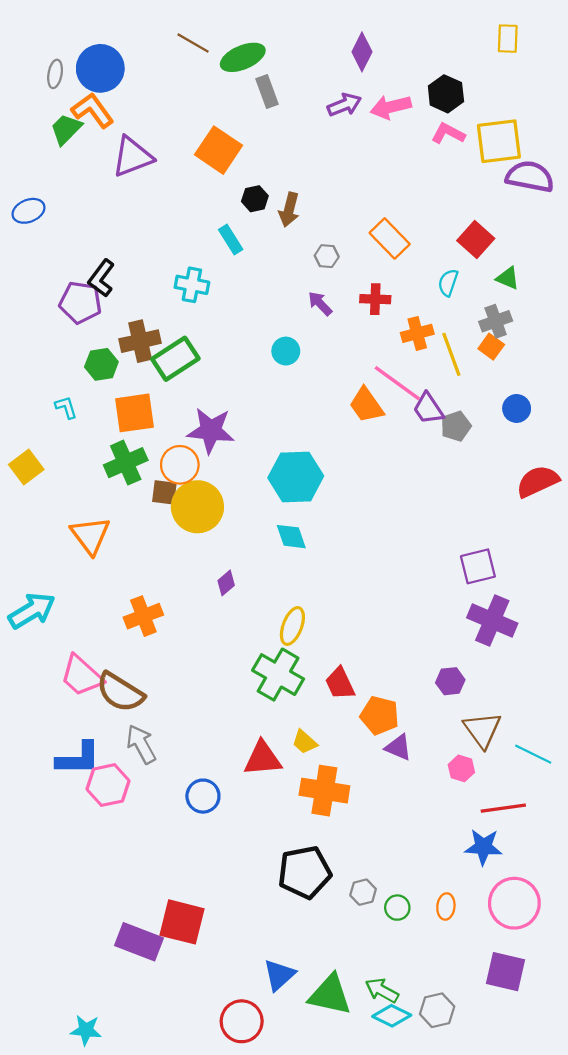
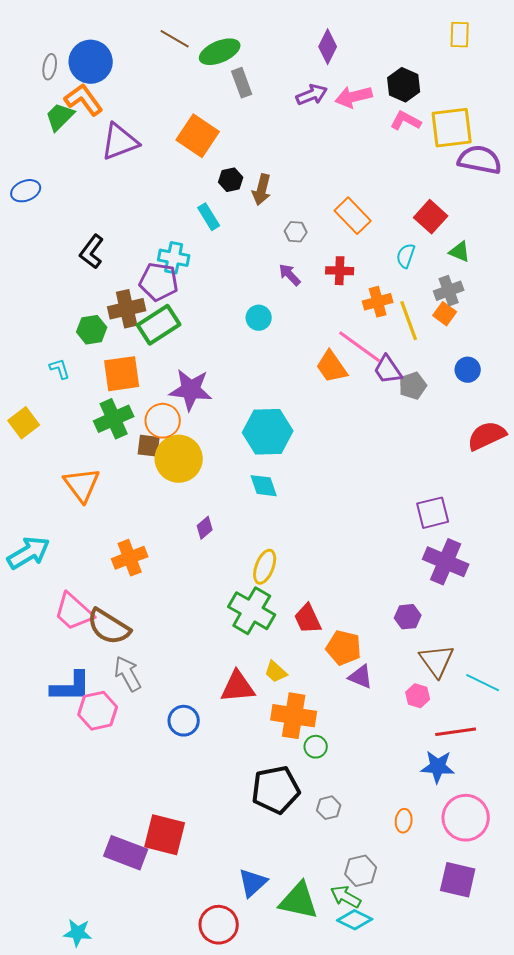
purple pentagon: (80, 302) -> (159, 282), moved
green circle: (397, 908) -> (316, 747), moved
gray hexagon: (437, 1010) -> (361, 871), moved

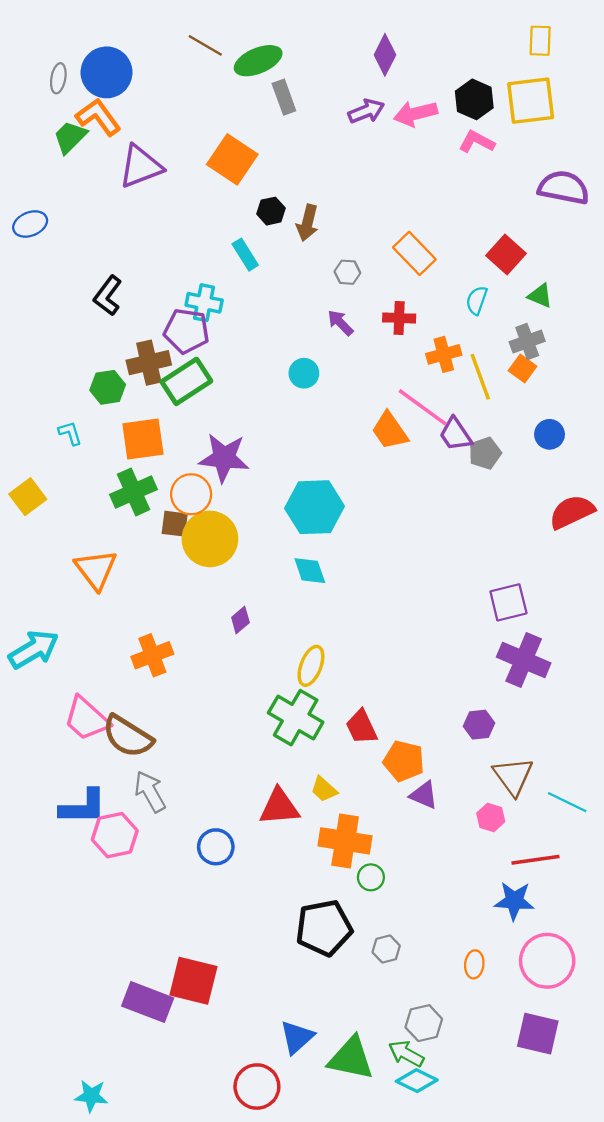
yellow square: (452, 128) -> (531, 101), moved

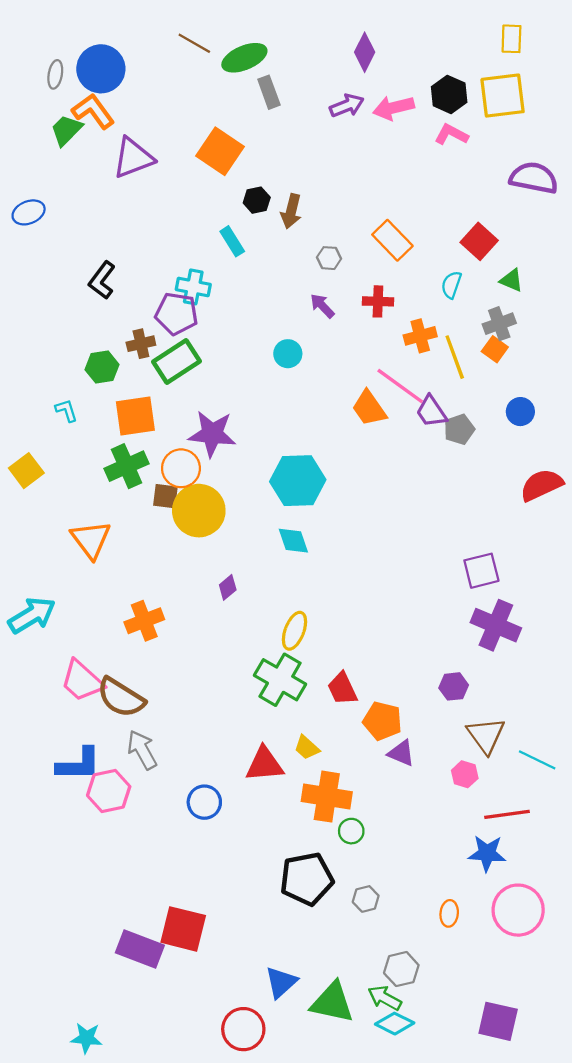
brown cross: (149, 363) -> (141, 344), size x0.7
purple square: (538, 1034) -> (498, 1021), moved

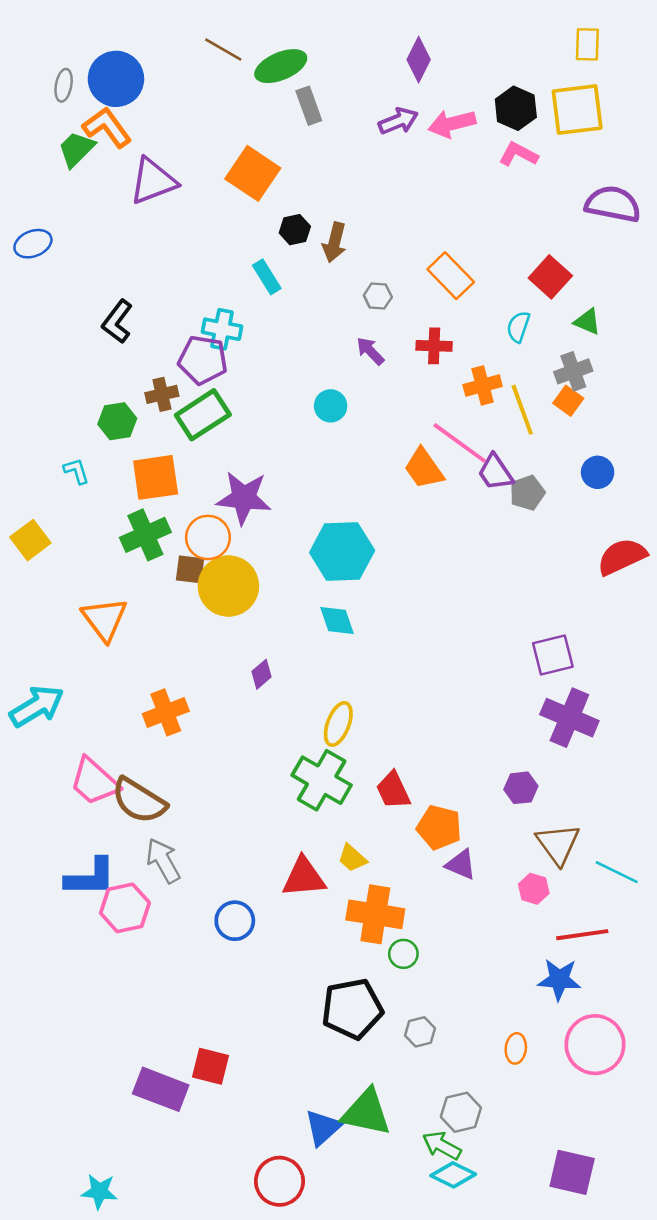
red square: (183, 929) -> (211, 1066), size x0.7
green triangle: (332, 1002) -> (366, 1112), moved

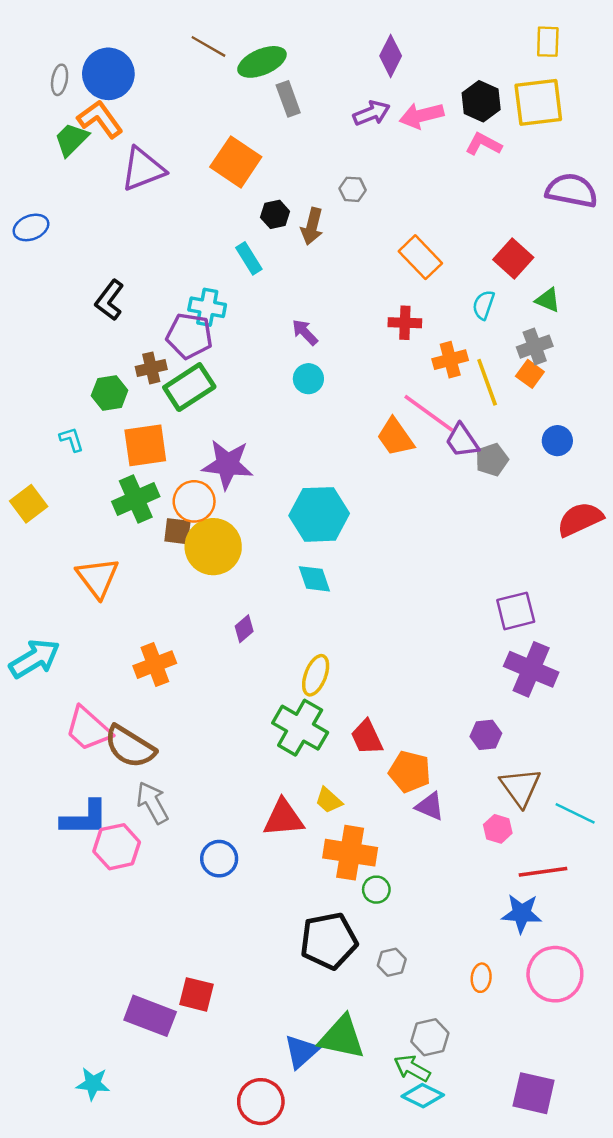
gray hexagon: (378, 296) -> (353, 189), moved
purple arrow: (370, 351) -> (305, 332), moved
cyan star: (99, 1191) -> (93, 1084), moved

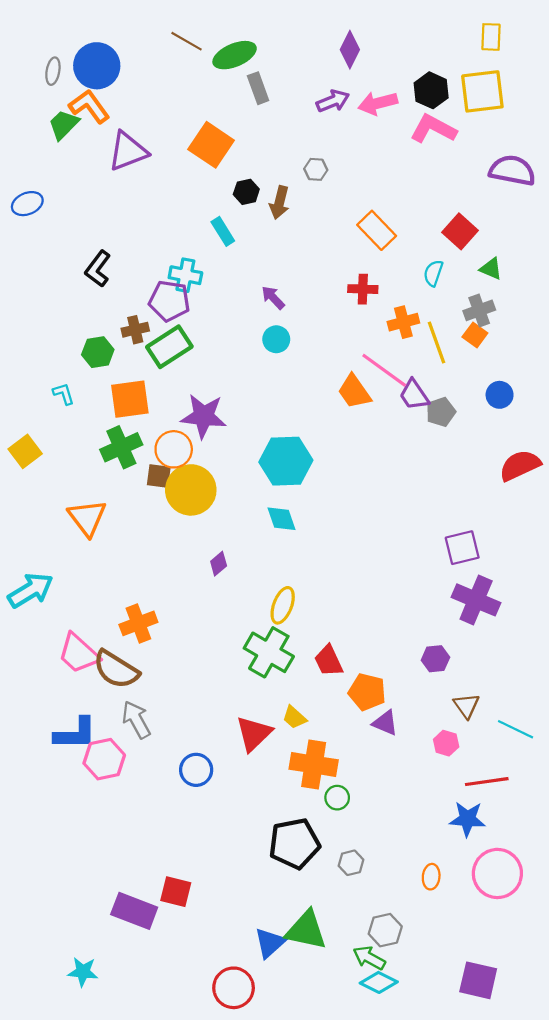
pink L-shape: (484, 144) -> (433, 129), size x1.4
orange cross: (155, 665) -> (138, 623), moved
brown triangle: (520, 787) -> (466, 706), size x0.7
red triangle: (283, 818) -> (254, 734), turned -39

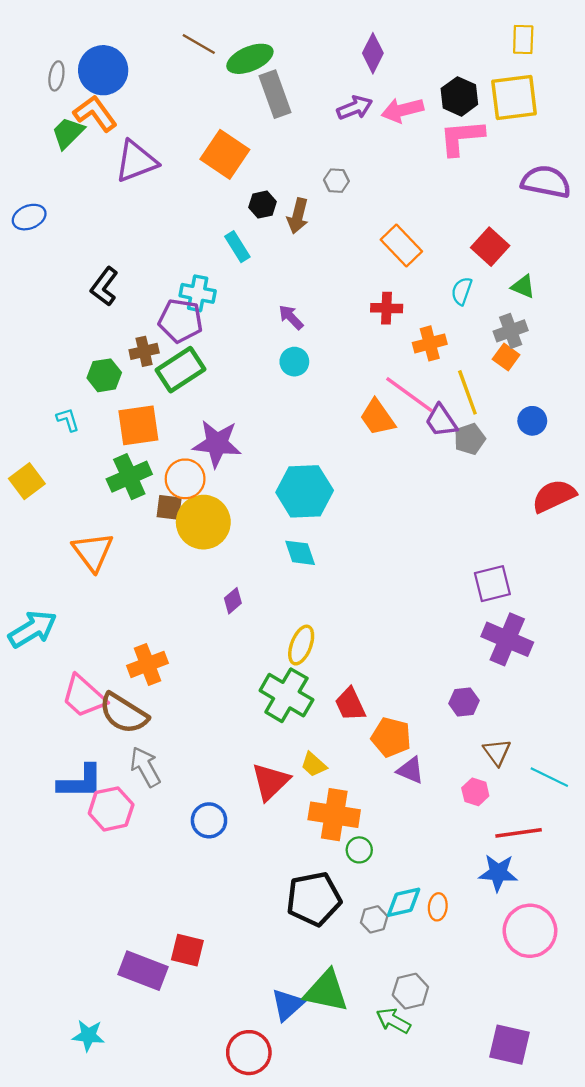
gray rectangle: (258, 88) -> (275, 94), size x1.4
pink L-shape: (433, 129) -> (462, 137), turned -33
yellow line: (437, 342) -> (467, 392), moved
orange ellipse: (431, 877) -> (438, 907), moved
cyan diamond: (379, 982) -> (404, 902), moved, turned -39

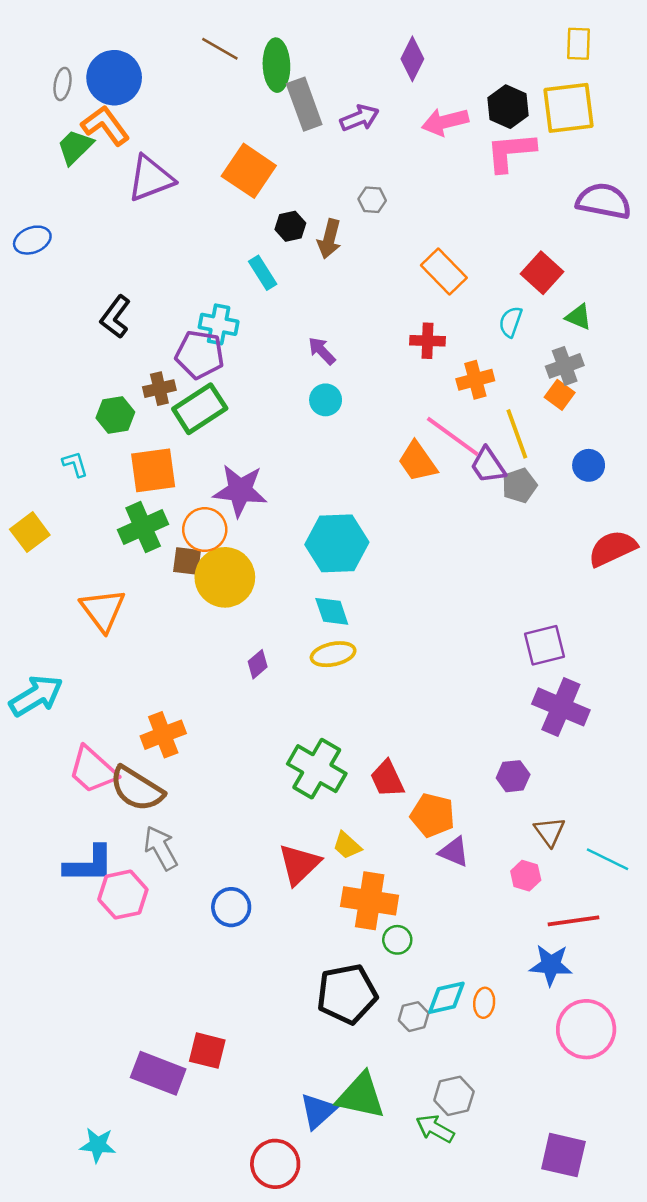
green ellipse: (250, 59) -> (276, 65), turned -69
purple arrow: (355, 108) -> (360, 118), moved
yellow ellipse: (301, 645) -> (333, 654), moved, turned 57

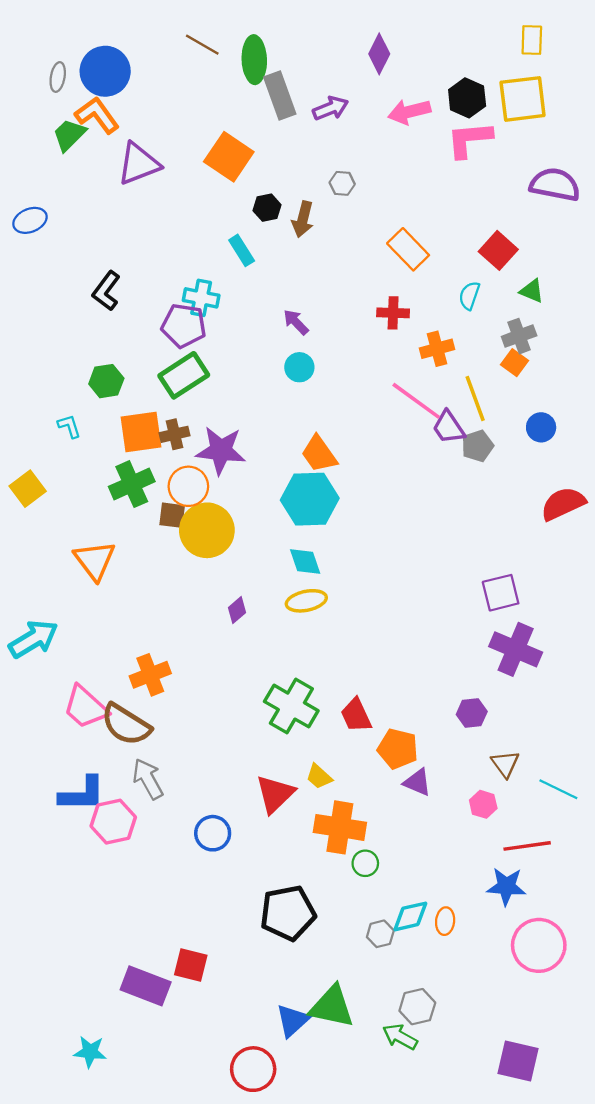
brown cross: (159, 389) -> (175, 434), moved
orange trapezoid: (417, 462) -> (319, 454), moved
black pentagon: (347, 994) -> (288, 913), moved

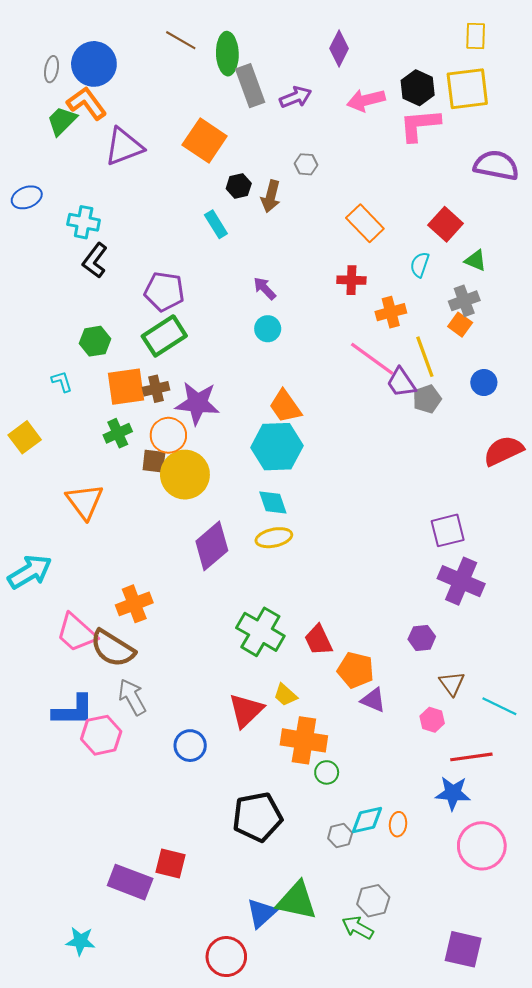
cyan cross: (201, 298) -> (84, 222), moved
green cross: (132, 484) -> (118, 433), size x0.7
purple diamond: (237, 610) -> (212, 546), size x2.0

